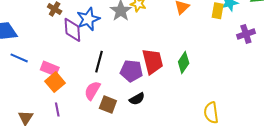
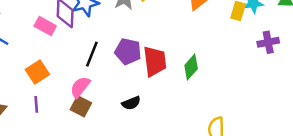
pink rectangle: (50, 69) -> (45, 26), moved
purple pentagon: (131, 71) -> (128, 51), moved
brown square: (108, 104) -> (81, 106), moved

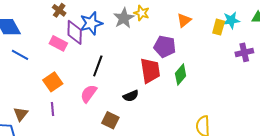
purple pentagon: (128, 51) -> (165, 47), moved
black semicircle: (131, 103) -> (131, 96), moved
brown square: (81, 106) -> (110, 120), moved

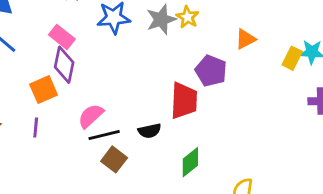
purple diamond: (75, 32) -> (64, 65), moved
black line: (98, 66) -> (104, 135), moved, turned 45
green diamond: (181, 75) -> (190, 162), moved

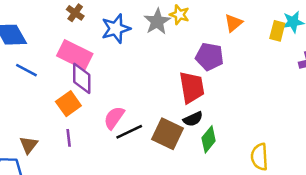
pink rectangle: (62, 37) -> (75, 55), size x1.5
black semicircle: (150, 131) -> (193, 119), moved
brown square: (114, 159) -> (167, 134), moved, size x1.4

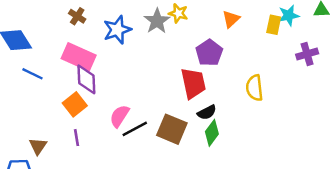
purple pentagon: (210, 57) -> (209, 53), turned 30
black semicircle: (193, 119) -> (207, 112), moved
yellow semicircle: (260, 157) -> (254, 88), moved

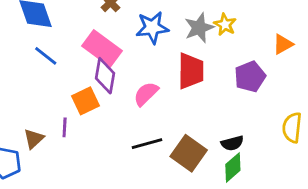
red trapezoid: (193, 83) -> (191, 71), moved
pink semicircle: (119, 116) -> (146, 94), moved
purple line: (76, 138) -> (65, 127), moved

